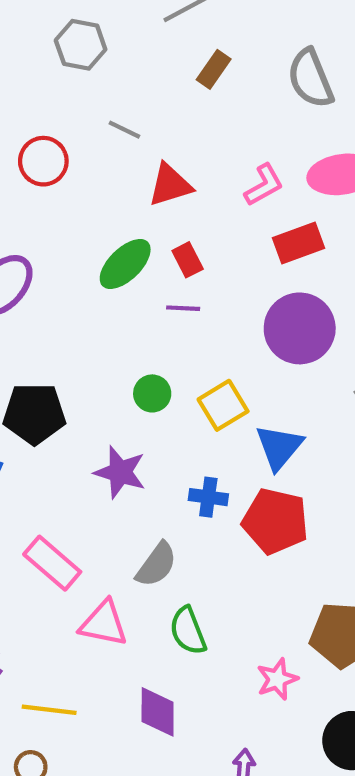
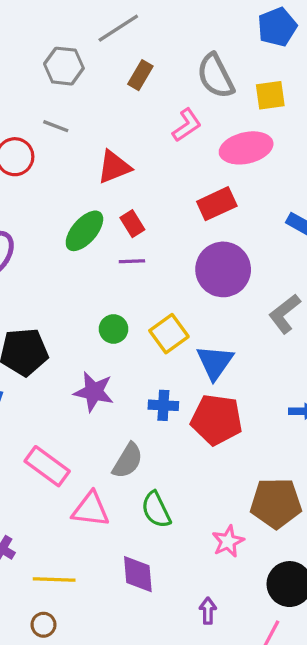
gray hexagon: (81, 45) -> (64, 66), moved
gray line: (124, 130) -> (56, 126), moved
pink L-shape: (264, 185) -> (187, 125), moved

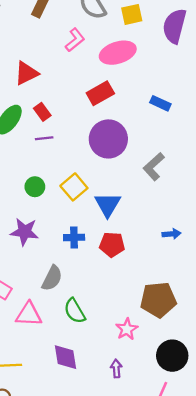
red pentagon: (217, 420) -> (112, 245), size x0.7
purple arrow: (208, 611) -> (116, 368), moved

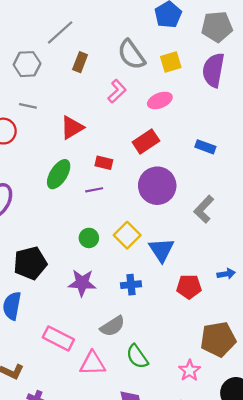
pink ellipse: (118, 53) -> (160, 100), size x0.7
red rectangle: (42, 112) -> (104, 163), moved, turned -36
red pentagon: (112, 245) -> (189, 287), moved
gray semicircle: (52, 278) -> (113, 326), turned 35

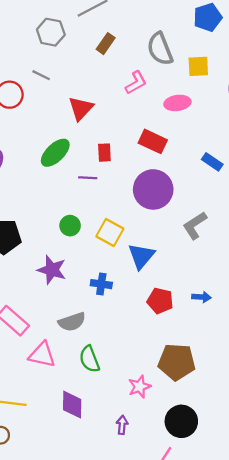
red triangle: (72, 128) -> (81, 108), turned -30
red rectangle: (146, 142) -> (153, 141), turned 45
red rectangle: (104, 163) -> (104, 153), turned 60
yellow square: (127, 235) -> (110, 232), turned -30

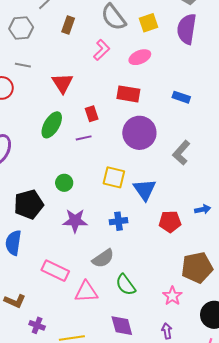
green circle: (70, 226) -> (64, 183), moved

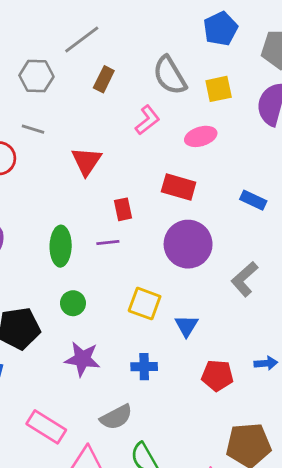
green ellipse: (52, 125) -> (61, 246), moved, turned -36
blue triangle: (145, 190) -> (186, 326), size x0.7

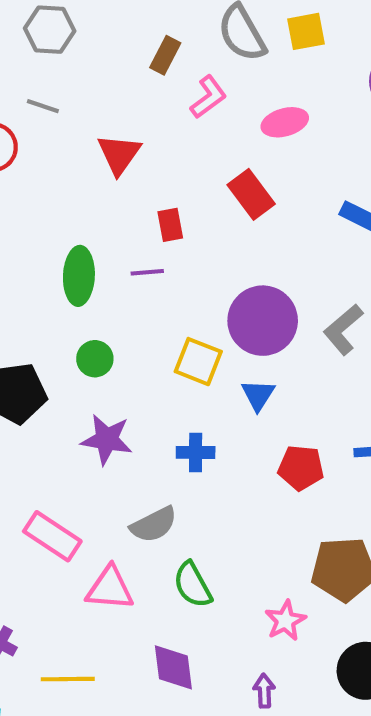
brown rectangle: (104, 79) -> (165, 55), moved
yellow square: (219, 89) -> (306, 31), moved
red rectangle: (179, 187) -> (251, 194), turned 36
purple circle: (188, 244) -> (263, 321), moved

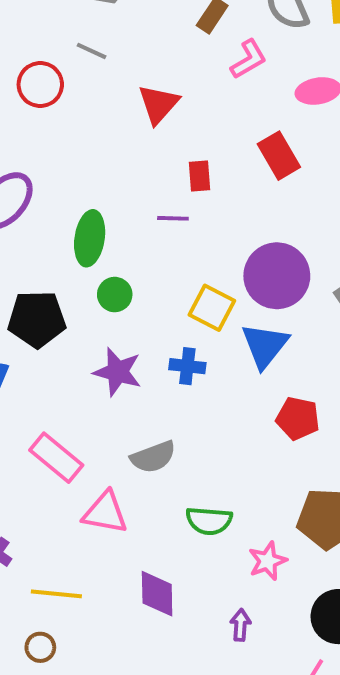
green ellipse: (79, 276) -> (90, 238), moved
blue triangle: (258, 395) -> (265, 345), size x1.5
blue cross: (196, 452) -> (187, 366), moved
green semicircle: (193, 585) -> (209, 521), moved, turned -63

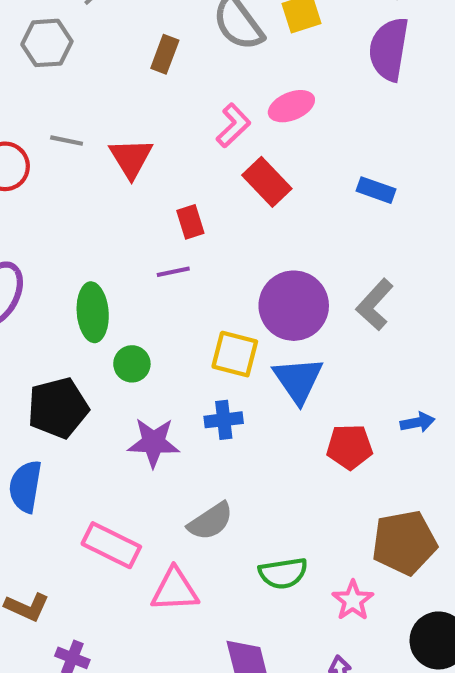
gray line: (92, 51) -> (67, 141), moved
pink L-shape: (249, 59) -> (233, 125), moved

